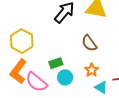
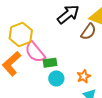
brown semicircle: (89, 43) -> (88, 32), moved, turned -120
pink semicircle: (36, 82) -> (35, 52), moved

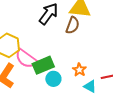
green rectangle: (50, 63) -> (43, 65), size x1.5

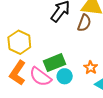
pink semicircle: (26, 59) -> (40, 77), moved

